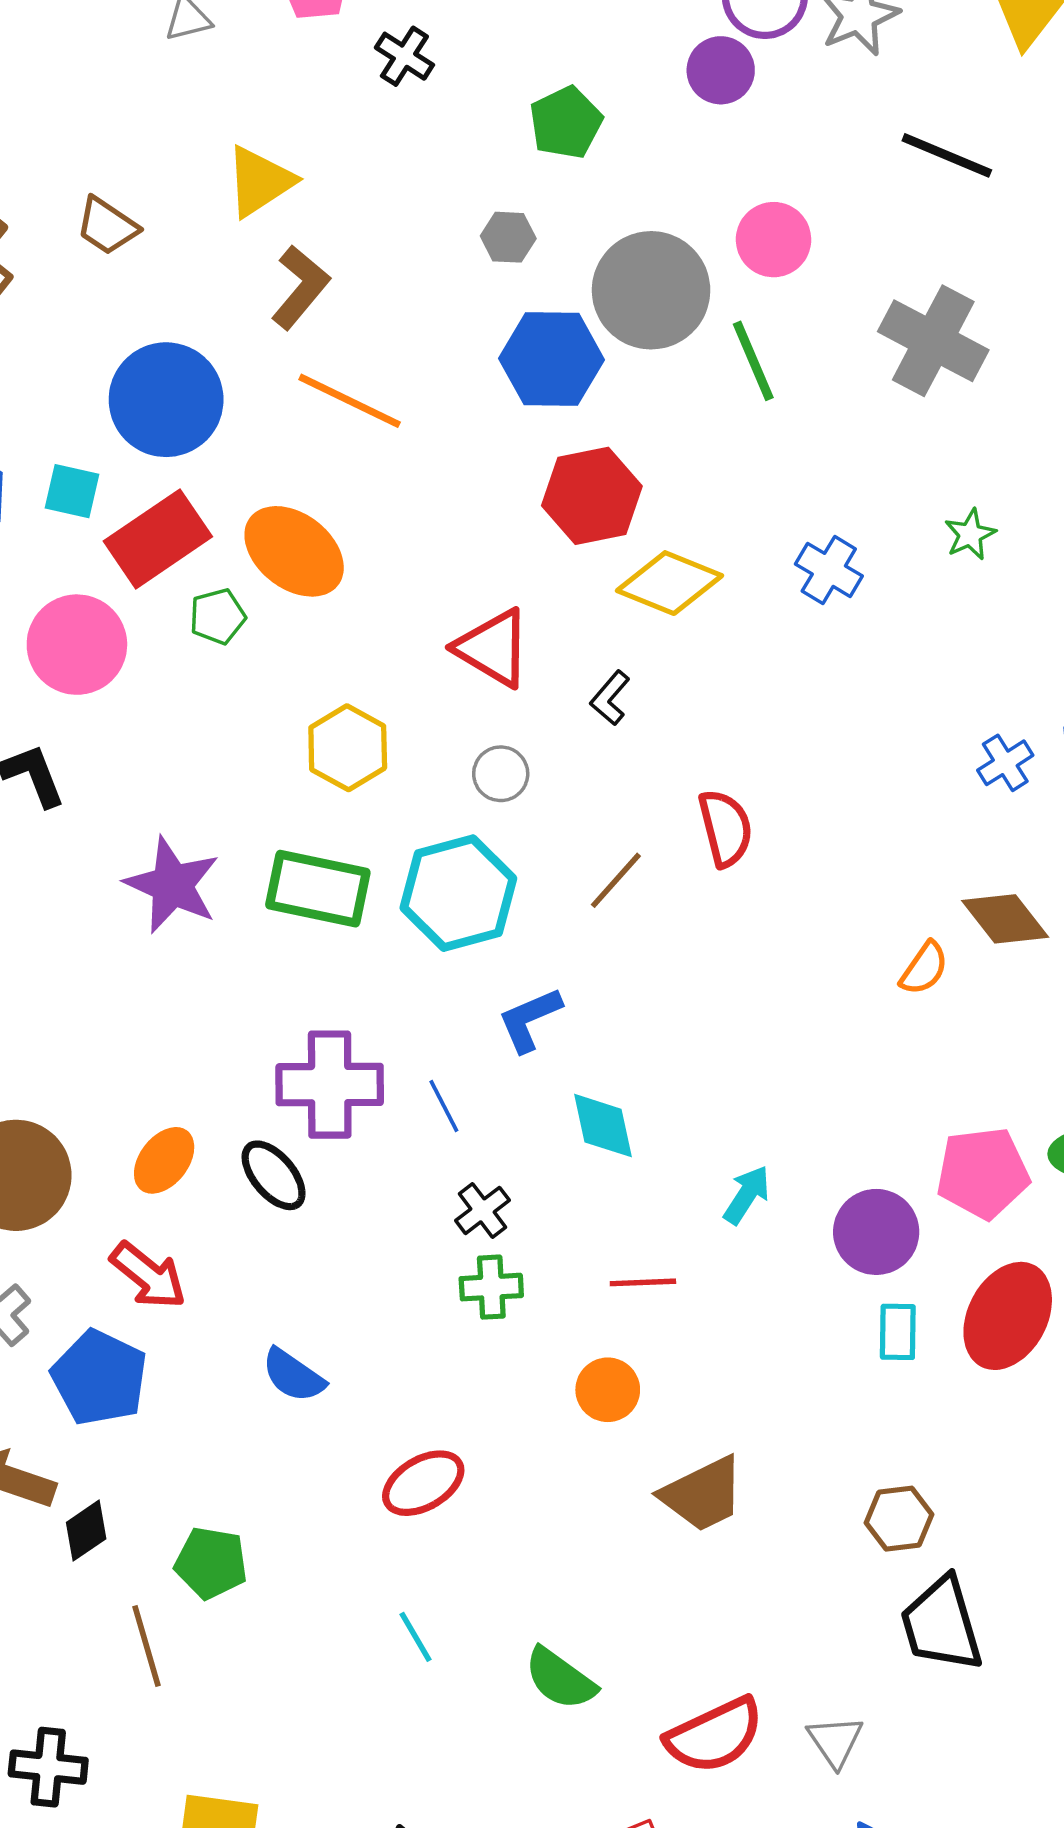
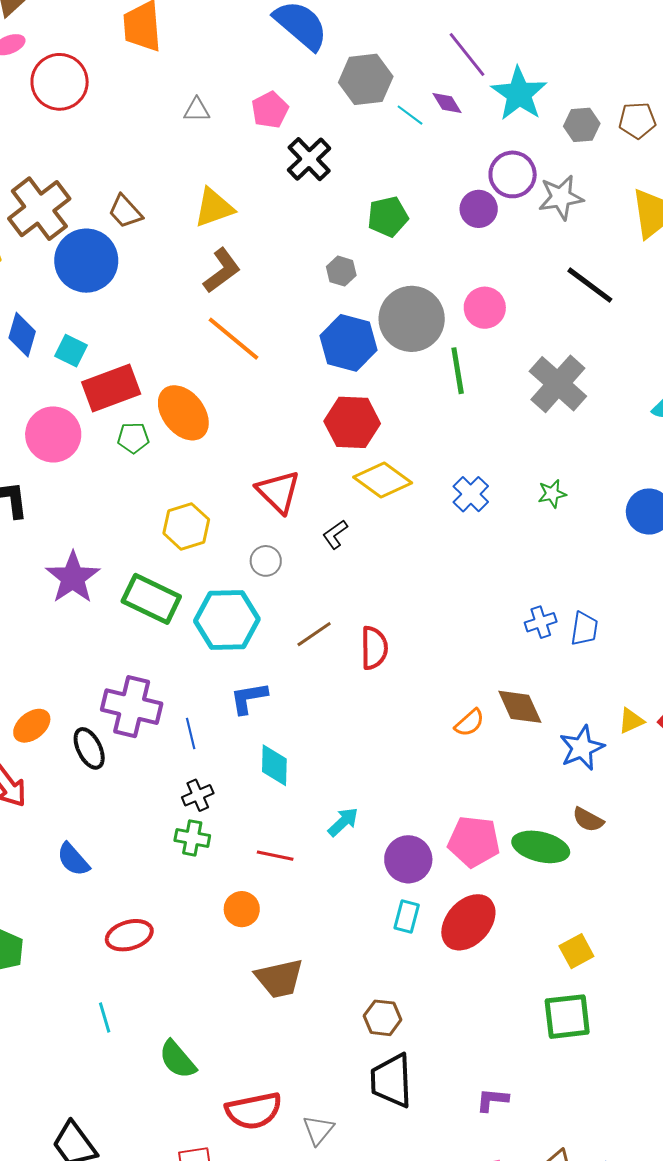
black cross: (404, 56) -> (309, 159), size x1.4
blue circle: (166, 400) -> (86, 261), moved
red semicircle: (725, 828) -> (374, 648), moved

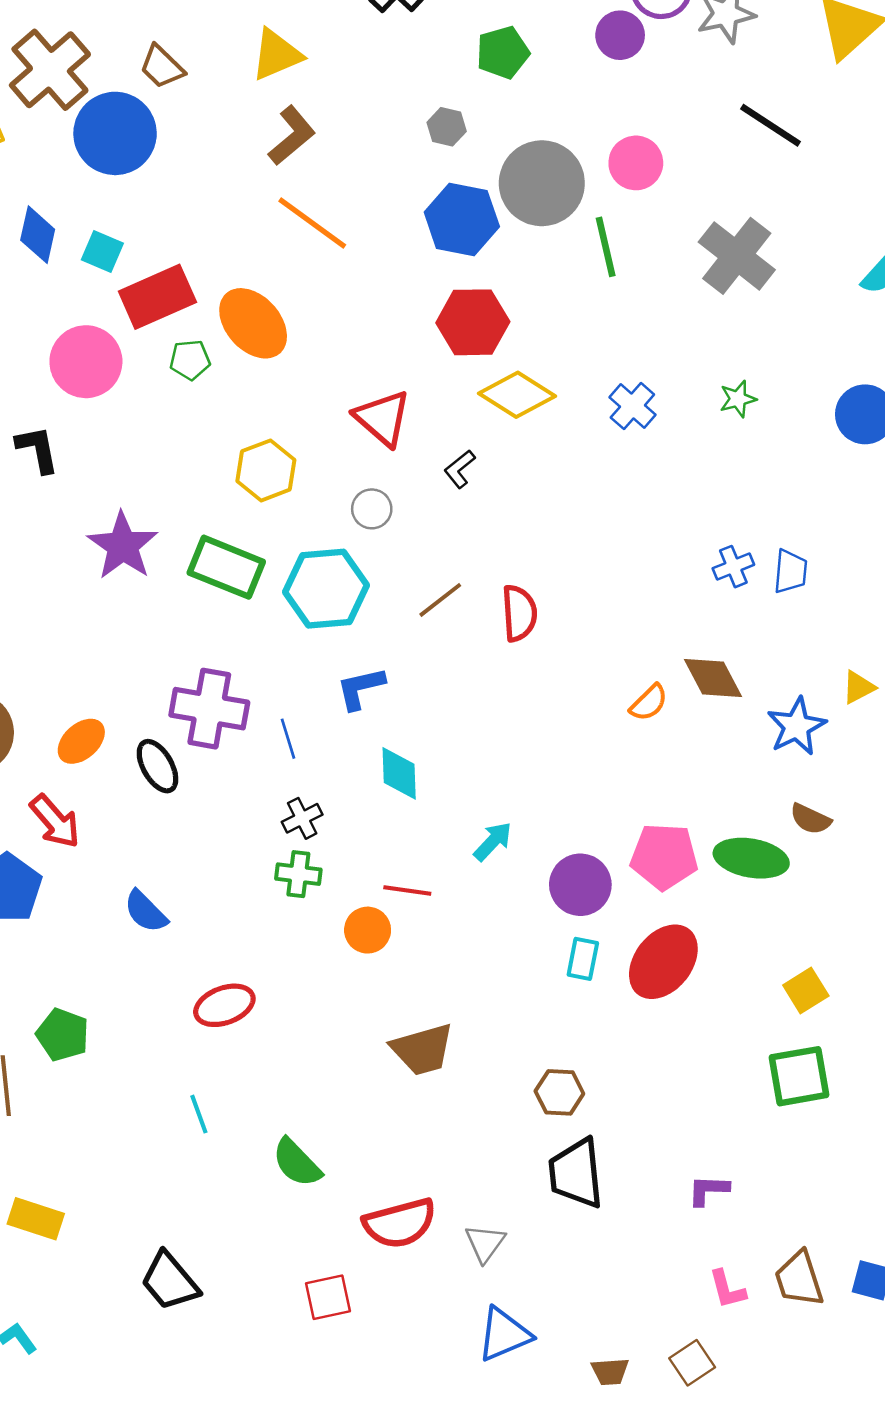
orange circle: (242, 909) -> (368, 930), moved

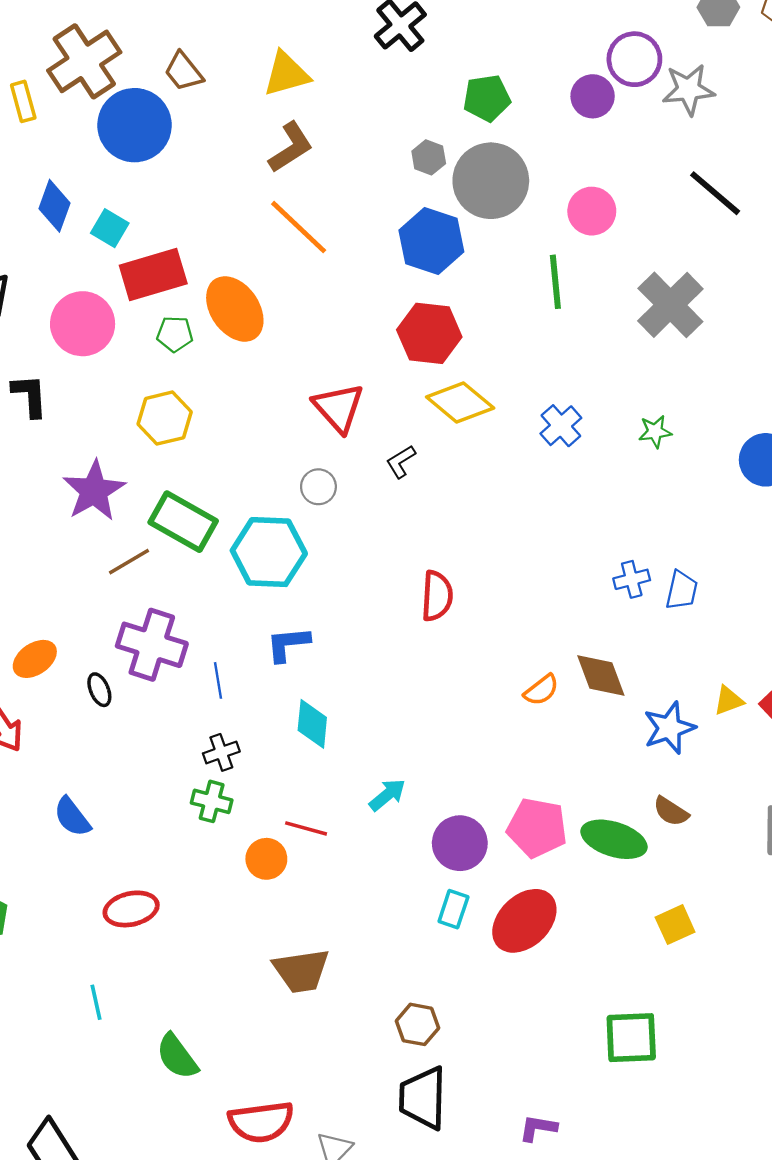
gray circle: (542, 183) -> (491, 181), moved
yellow hexagon: (266, 470) -> (165, 418), moved
brown line: (440, 600) -> (129, 562), moved
black ellipse: (157, 766) -> (99, 690), size x0.7
yellow square: (806, 990) -> (675, 925), moved

